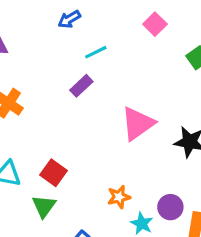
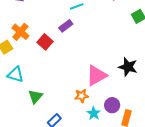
pink triangle: (138, 124) -> (96, 75), moved
red square: (54, 173) -> (45, 42), moved

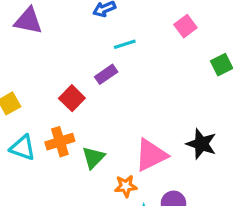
orange cross: (20, 32) -> (60, 142), moved, turned 30
green triangle: (35, 97) -> (93, 158), moved

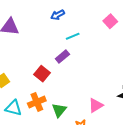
pink triangle: (151, 155) -> (96, 105), size x0.7

